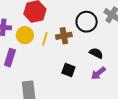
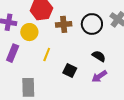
brown cross: (64, 36) -> (64, 24), moved
yellow line: (45, 39) -> (47, 54), moved

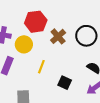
brown cross: (64, 24) -> (58, 36), turned -35

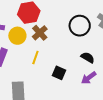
brown cross: (58, 36) -> (40, 33), moved

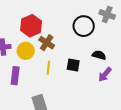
black square: (59, 73) -> (73, 65), moved

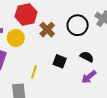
brown cross: (47, 43) -> (47, 30), moved
yellow line: (48, 68) -> (34, 72), moved

